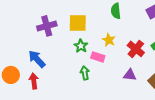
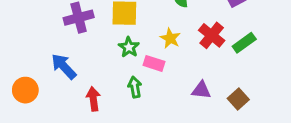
red cross: (136, 49) -> (212, 35), moved
red arrow: (34, 81) -> (93, 99), moved

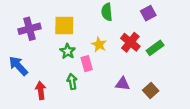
pink rectangle: (154, 63) -> (87, 64), turned 56

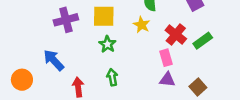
yellow star: (99, 45) -> (142, 25), moved
pink rectangle: (87, 64) -> (166, 58), moved

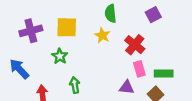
green rectangle: (203, 41) -> (164, 74), moved, turned 36
green star: (107, 44) -> (60, 56), moved
pink rectangle: (166, 58) -> (139, 69), moved

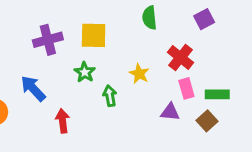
yellow star: (102, 35) -> (139, 74), moved
green arrow: (75, 85) -> (110, 96), moved

